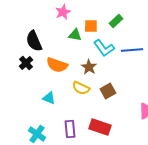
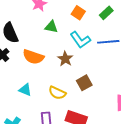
green rectangle: (116, 21) -> (106, 13), moved
orange square: (91, 26) -> (78, 13), moved, turned 32
yellow semicircle: (81, 88) -> (57, 93), moved

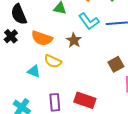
brown square: (84, 83) -> (116, 64), moved
yellow semicircle: (57, 93) -> (53, 61), moved

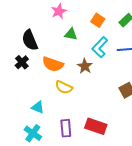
cyan L-shape: (89, 21) -> (100, 47), turned 80
cyan triangle: (34, 71) -> (38, 107), moved

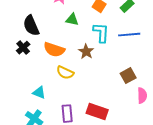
cyan L-shape: (100, 47) -> (101, 33), turned 140

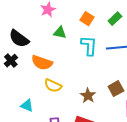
black semicircle: (31, 26) -> (19, 39), turned -30
brown star: (86, 52) -> (88, 96), moved

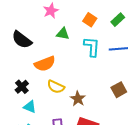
black cross: (11, 61) -> (22, 87), moved
orange semicircle: (42, 63) -> (45, 64), turned -40
brown star: (88, 96) -> (78, 99), moved

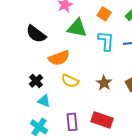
green triangle: (63, 34) -> (77, 28), size x1.5
brown star: (78, 99) -> (104, 83), moved

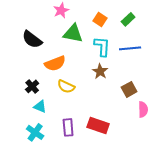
brown star: (104, 83) -> (100, 71), moved

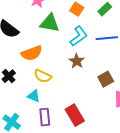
cyan L-shape: (102, 46) -> (79, 36), turned 50
cyan triangle: (40, 106) -> (34, 96), moved
red rectangle: (98, 125) -> (75, 115), turned 40

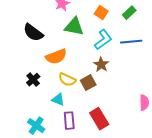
brown square: (106, 79) -> (88, 83), moved

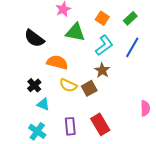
blue line: (131, 42) -> (132, 47), turned -55
orange semicircle: (56, 57) -> (57, 62), turned -145
cyan triangle: (58, 100) -> (43, 104), moved

